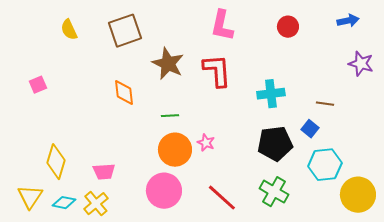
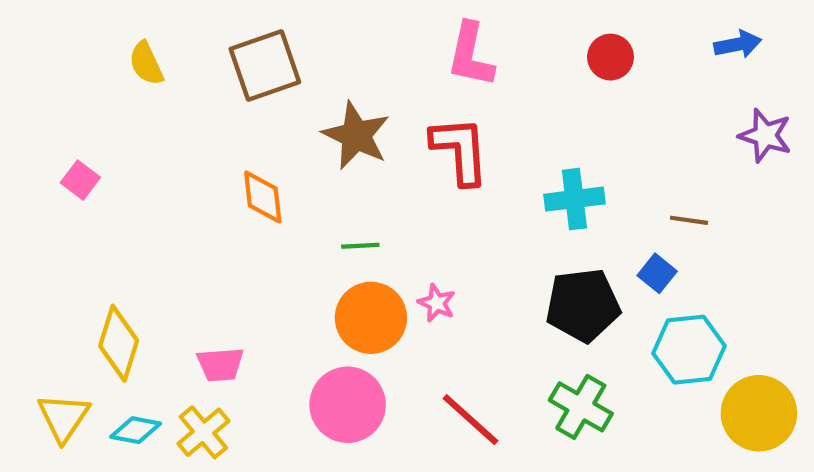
pink square: (38, 85) -> (80, 180), turned -30

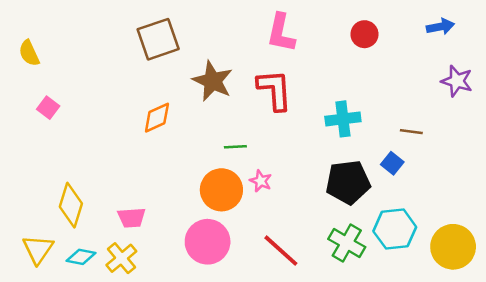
yellow semicircle: (146, 63) -> (29, 53), moved
orange diamond: (263, 197) -> (157, 118), turned 72
green line: (360, 246) -> (235, 147), moved
cyan hexagon: (689, 350) -> (395, 229), moved

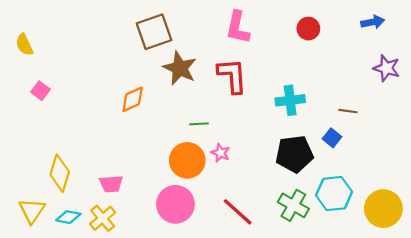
brown square: (158, 39) -> (154, 32), moved

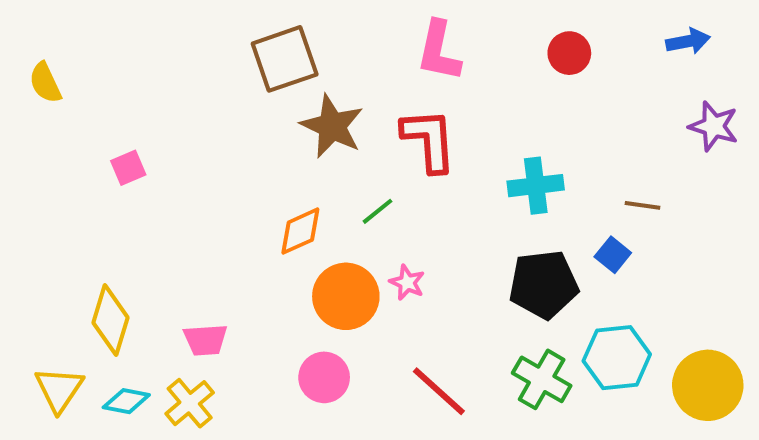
pink square: (40, 91) -> (128, 168), moved, turned 30
orange diamond: (133, 99) -> (300, 231), moved
green line: (199, 124) -> (377, 211), moved, turned -36
pink circle: (175, 204) -> (324, 377), size x0.7

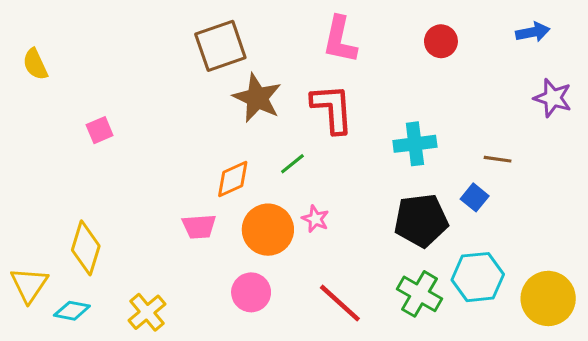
pink trapezoid: (205, 340) -> (199, 227), moved
yellow triangle: (59, 389) -> (29, 285), moved
cyan diamond: (126, 401) -> (72, 311), moved

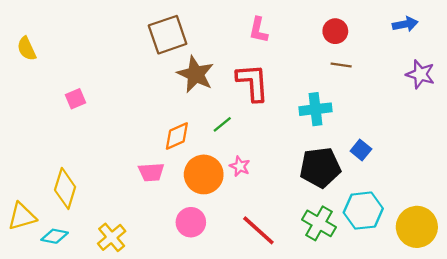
pink L-shape: (340, 40) -> (258, 30), size x0.7
brown line: (498, 159) -> (341, 65), moved
yellow triangle: (29, 285) -> (22, 216), turned 40

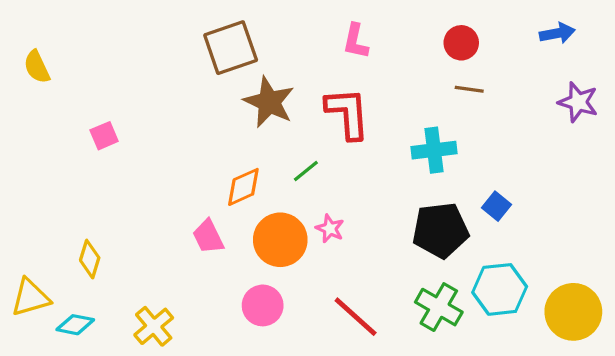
pink trapezoid: (151, 172) -> (208, 237), turned 68
yellow diamond: (65, 188) -> (90, 259), size x0.7

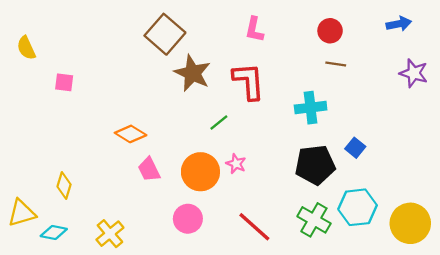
brown square: (231, 48) -> (165, 34), turned -30
pink square: (104, 136) -> (64, 82), moved, turned 30
orange diamond: (243, 187) -> (131, 134), moved, turned 56

